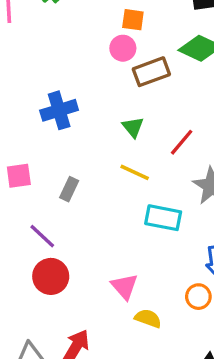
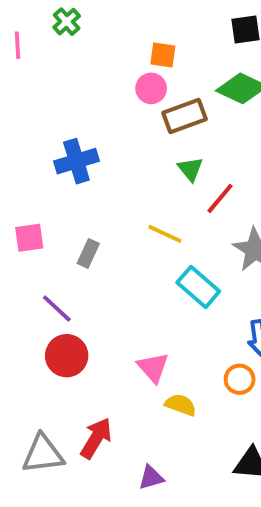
green triangle: (133, 127) -> (190, 169), moved
cyan rectangle: (163, 218) -> (198, 287), turned 30

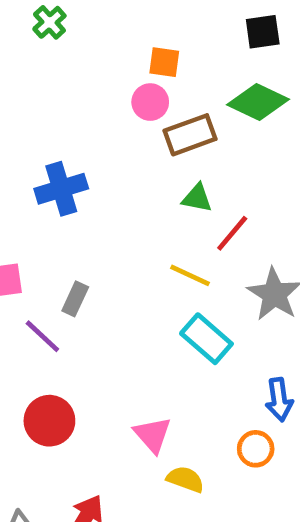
green triangle: (190, 169) -> (197, 198), turned -40
yellow line: (165, 234) -> (190, 275), moved
purple line: (57, 309) -> (42, 336), moved

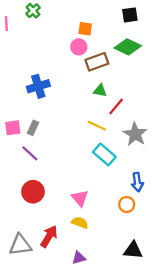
gray rectangle: (75, 299) -> (33, 128), moved
yellow semicircle: (185, 479) -> (80, 223), moved

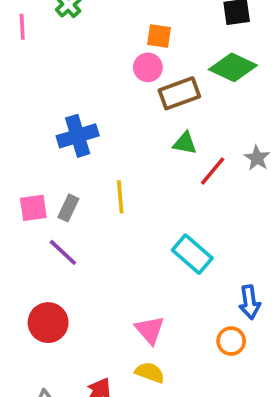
yellow line: (97, 126) -> (120, 197), moved, turned 60
gray star: (135, 134) -> (257, 158), moved, size x0.6
red circle: (33, 192) -> (48, 323), moved

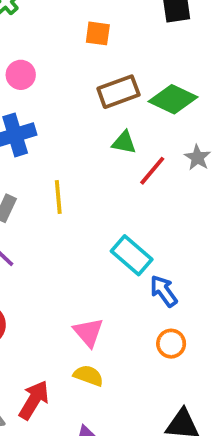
pink circle: (148, 67) -> (21, 75), moved
green diamond: (233, 67) -> (173, 99), moved
blue arrow: (250, 302) -> (164, 291), moved, turned 152

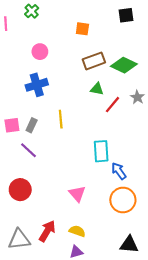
cyan rectangle: (132, 255) -> (101, 151), turned 45
orange circle: (171, 344) -> (123, 200), size x1.6
yellow semicircle: (88, 376) -> (77, 231), moved

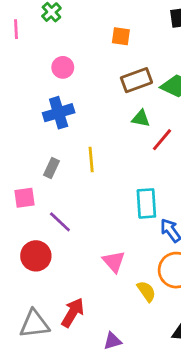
pink square: (12, 125) -> (25, 198), moved
purple line: (28, 150) -> (60, 222), moved
yellow semicircle: (77, 231) -> (146, 291), moved, turned 35

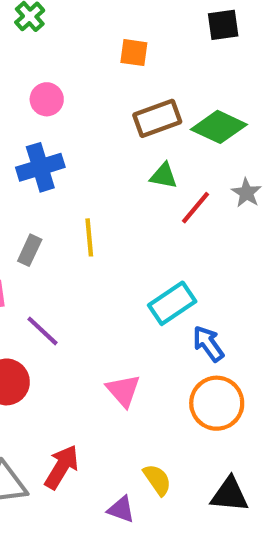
cyan rectangle: (146, 203) -> (172, 303), turned 60
yellow semicircle: (146, 291) -> (157, 480), moved
purple triangle: (112, 341) -> (121, 509), turned 36

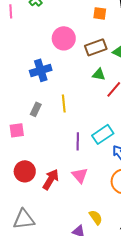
orange square: (134, 53) -> (100, 13), moved
pink circle: (47, 99) -> (64, 38), moved, size x1.5
purple line: (42, 331) -> (78, 141), moved, turned 48
red arrow: (62, 467) -> (51, 179), moved

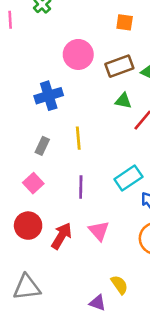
pink square: (17, 130) -> (33, 183), moved, turned -35
purple line: (78, 141) -> (81, 187), moved

